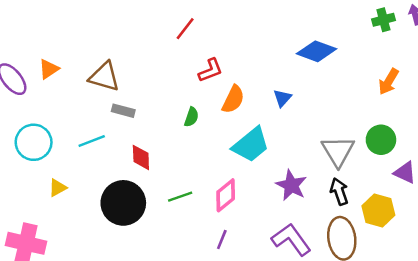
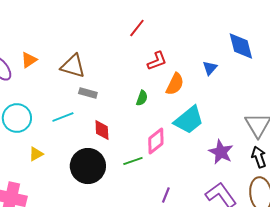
blue diamond: (317, 51) -> (241, 46), turned 56
blue triangle: (282, 98) -> (210, 68), moved
pink diamond: (226, 195) -> (156, 141), moved

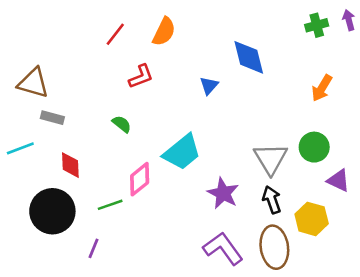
orange semicircle: (175, 84) -> (164, 32), moved
green semicircle: (142, 98) -> (122, 124), turned -70
purple line: (166, 195) -> (93, 248), moved

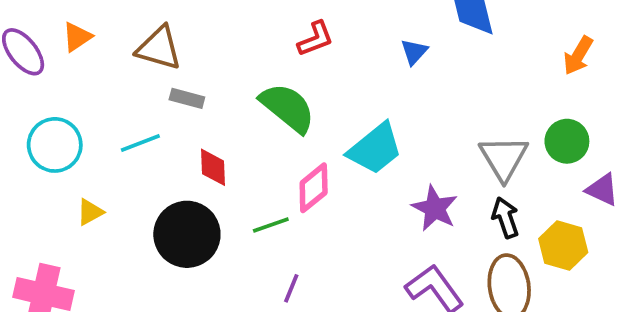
green semicircle: (122, 124) -> (288, 108), size x2.0
purple line: (93, 248) -> (291, 288), moved

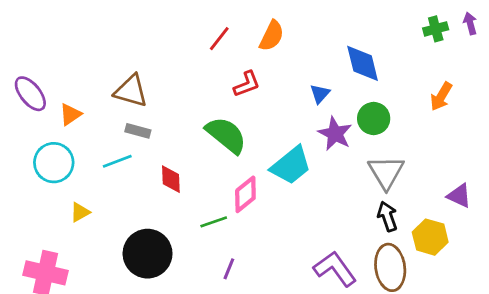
orange triangle: (77, 37) -> (70, 114), moved
gray rectangle: (187, 98) -> (138, 131), moved
green circle: (567, 141) -> (374, 119), moved
purple star: (435, 208) -> (335, 134), moved
black circle: (187, 234) -> (148, 254), moved

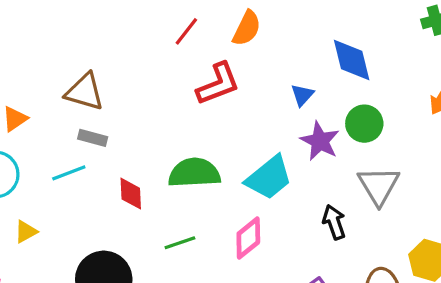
red L-shape: (247, 84) -> (218, 84), size x1.4
green semicircle: (226, 135) -> (194, 173), moved, turned -42
pink diamond: (245, 194) -> (248, 238), moved
black arrow: (387, 216) -> (334, 222), moved

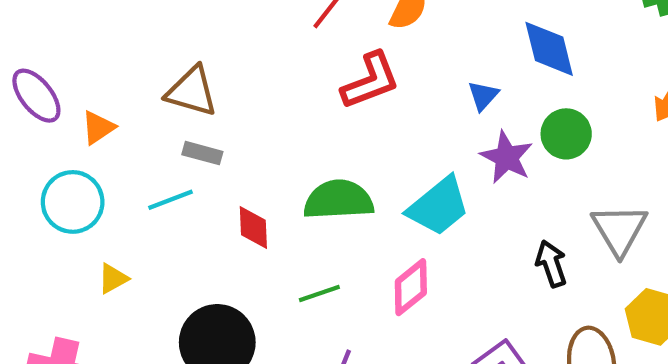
gray triangle: (379, 186) -> (619, 230), moved
black arrow: (334, 222) -> (551, 264), moved

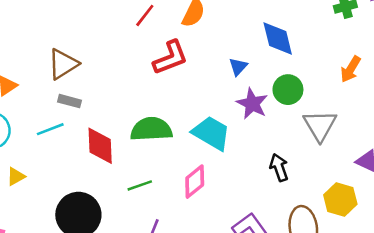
brown triangle: (192, 91) -> (63, 64), turned -48
cyan trapezoid: (438, 206) -> (211, 133), turned -111
red diamond: (253, 228) -> (100, 146), size x1.4
gray triangle: (619, 230) -> (320, 125), moved

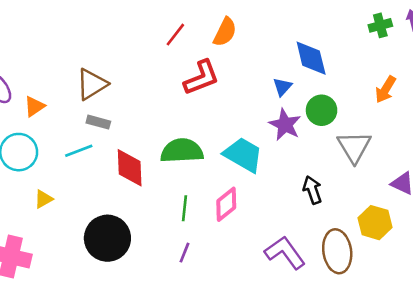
blue triangle: (238, 67) -> (282, 87), moved
green line: (140, 185) -> (184, 208), moved, turned -65

